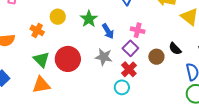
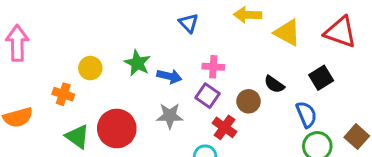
blue arrow: (108, 31) -> (169, 76), turned -35
red cross: (129, 69) -> (225, 127), moved

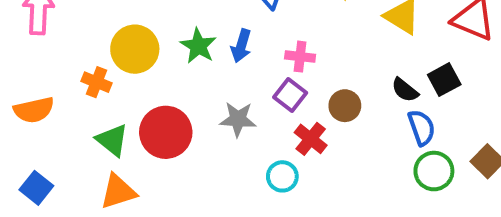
yellow circle: (90, 68) -> (135, 49), size x1.5
blue arrow: (169, 76) -> (241, 46), moved, turned 90
black semicircle: (274, 84) -> (405, 90), moved

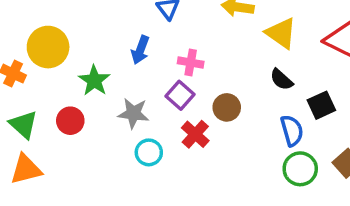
green star: (198, 46) -> (94, 81), moved
black square: (444, 80) -> (321, 105), moved
black semicircle: (405, 90) -> (281, 80), moved
red circle: (166, 132) -> (70, 121), size x0.6
cyan circle: (282, 176) -> (149, 152), moved

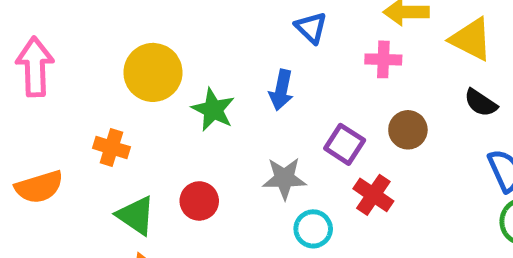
yellow circle: (48, 47) -> (153, 72), moved
pink cross: (191, 63) -> (383, 59), moved
green star: (94, 81) -> (213, 110), moved
brown circle: (227, 107) -> (408, 130), moved

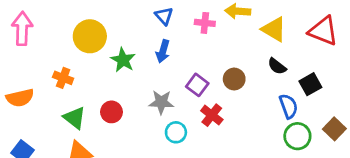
blue triangle: (311, 28) -> (164, 16), moved
pink cross: (383, 59) -> (205, 23), moved

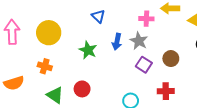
blue triangle: (164, 16) -> (98, 16), moved
yellow circle: (90, 36) -> (49, 33), moved
gray star: (161, 102) -> (139, 41), moved, turned 30
red cross: (212, 115) -> (166, 91), moved, turned -35

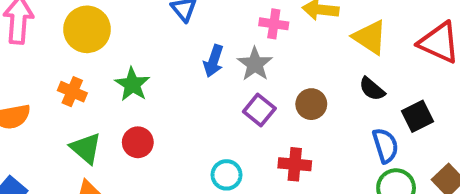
green star: (88, 50) -> (132, 84), moved

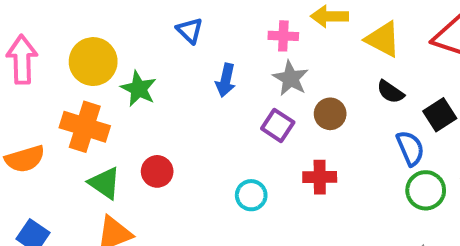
gray star: (255, 64) -> (291, 78), moved
green star: (132, 84) -> (139, 89), moved
orange cross: (72, 92) -> (85, 127), size x1.6

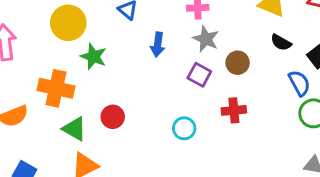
yellow circle: (93, 62) -> (68, 23), moved

